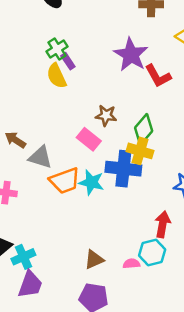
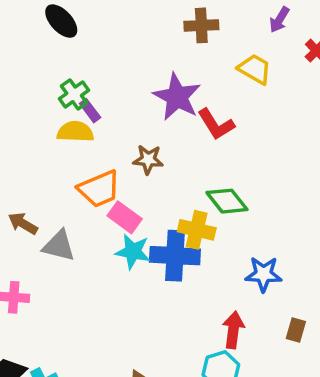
yellow semicircle: (57, 76) -> (75, 132), turned 120
brown star: (106, 115) -> (148, 159), moved
green diamond: (144, 129) -> (227, 201), moved, turned -76
orange trapezoid: (65, 181) -> (99, 189), moved
cyan star: (91, 182) -> (133, 252), moved

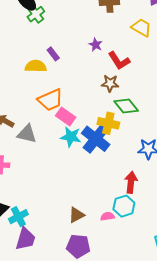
green cross: (74, 94) -> (36, 14), moved
purple star: (177, 97) -> (96, 45), size x0.5
purple rectangle: (90, 111) -> (53, 54), moved
brown star: (148, 159) -> (110, 83), moved
blue cross: (175, 256) -> (96, 139), turned 36

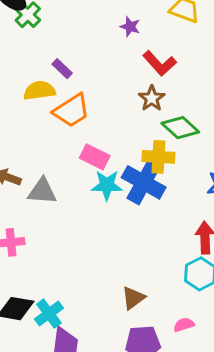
purple star: (96, 45) -> (130, 27), moved
brown star: (110, 83) -> (152, 98), turned -30
orange trapezoid: (50, 100) -> (71, 111), moved
pink semicircle: (107, 216) -> (184, 325), moved

